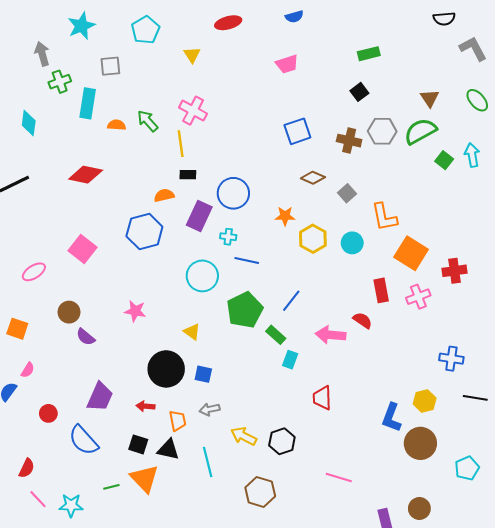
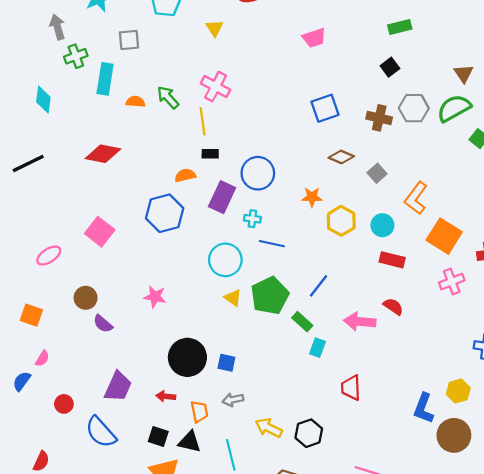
orange L-shape: (384, 217) -> (416, 198), turned 48
red rectangle: (381, 290) -> (392, 260), moved, turned -65
yellow triangle: (192, 332) -> (233, 298), moved

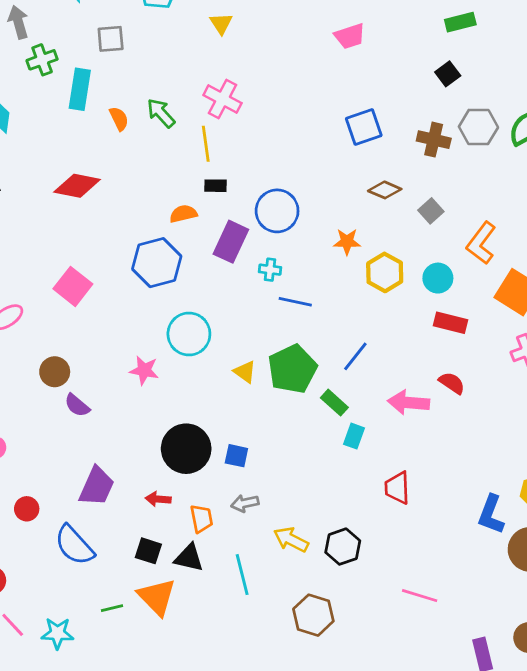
orange semicircle: (135, 102) -> (119, 119), turned 60
cyan circle: (225, 260) -> (189, 334), moved

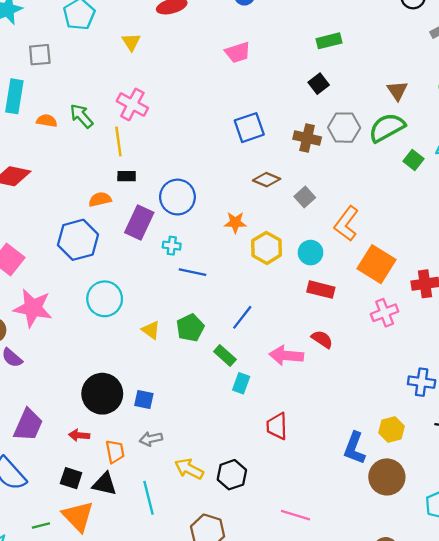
orange semicircle: (119, 119) -> (47, 121), turned -54
green pentagon: (292, 369) -> (190, 328), size x0.7
pink star: (144, 370) -> (33, 308), moved, size x1.6

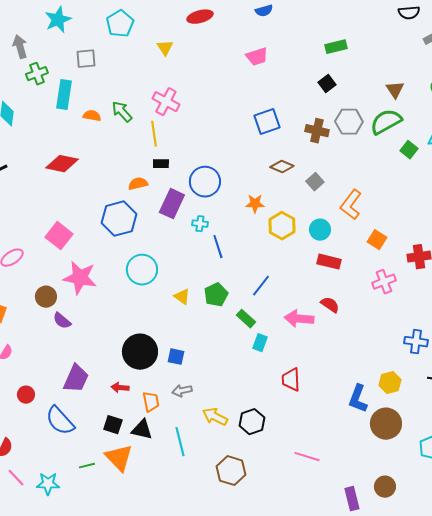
orange square: (376, 264) -> (377, 240), size x0.6
blue line: (193, 272) -> (218, 247), turned 60

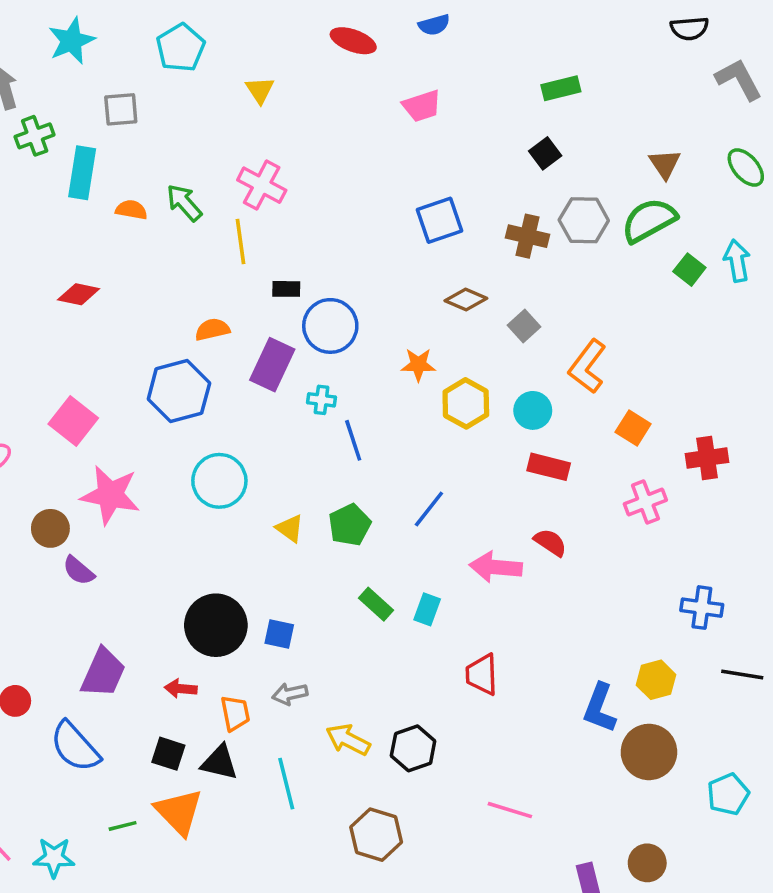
red ellipse: (200, 17) -> (353, 41), moved, turned 35
red diamond: (62, 164) -> (79, 294), size x0.7
black rectangle: (161, 164) -> (286, 289), moved
green rectangle: (246, 319) -> (376, 604), moved

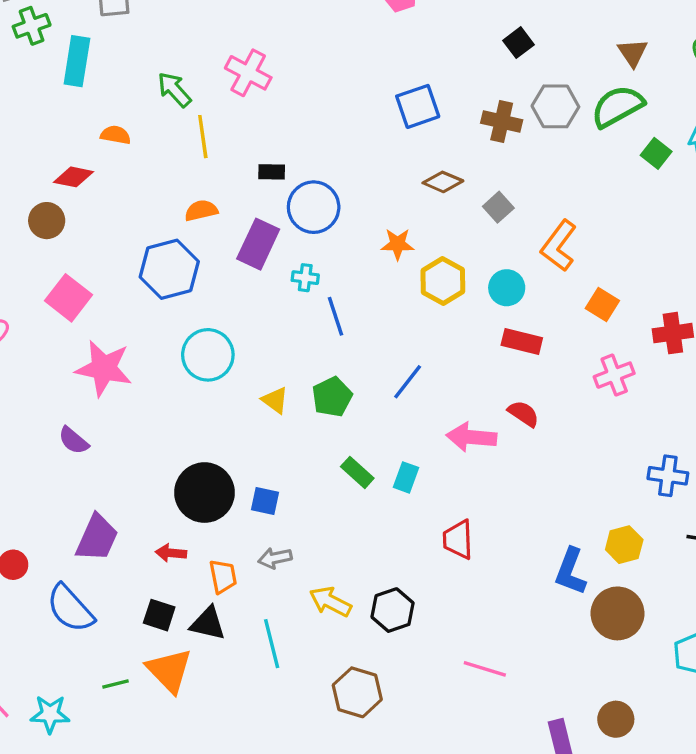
orange semicircle: (131, 210) -> (116, 135), moved
yellow line: (241, 241) -> (203, 137), moved
brown circle: (50, 528) -> (47, 221), moved

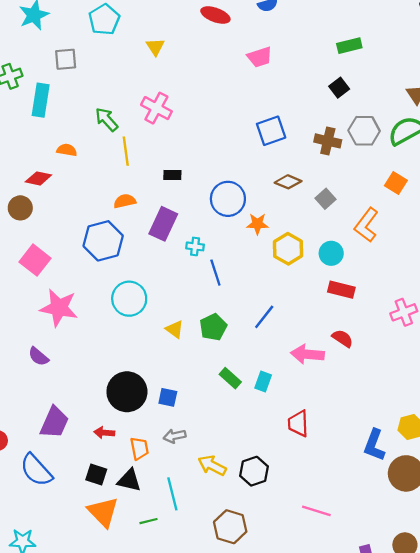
blue circle: (314, 207) -> (228, 199), moved
orange square: (602, 305) -> (396, 183), moved
green line: (116, 684) -> (148, 521), moved

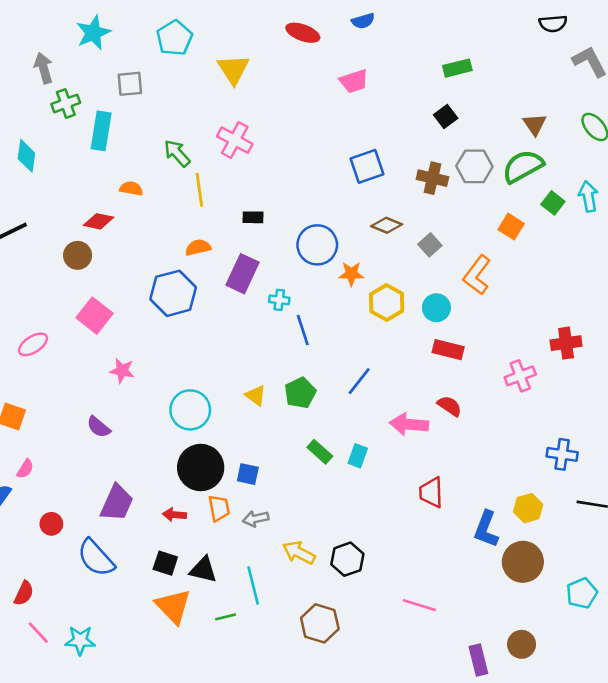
yellow triangle: (155, 47) -> (233, 69), size x1.5
cyan circle: (129, 299) -> (190, 410), moved
pink star: (59, 308) -> (122, 371), size x0.6
red trapezoid: (298, 424) -> (431, 492), moved
orange trapezoid: (139, 448) -> (219, 508), moved

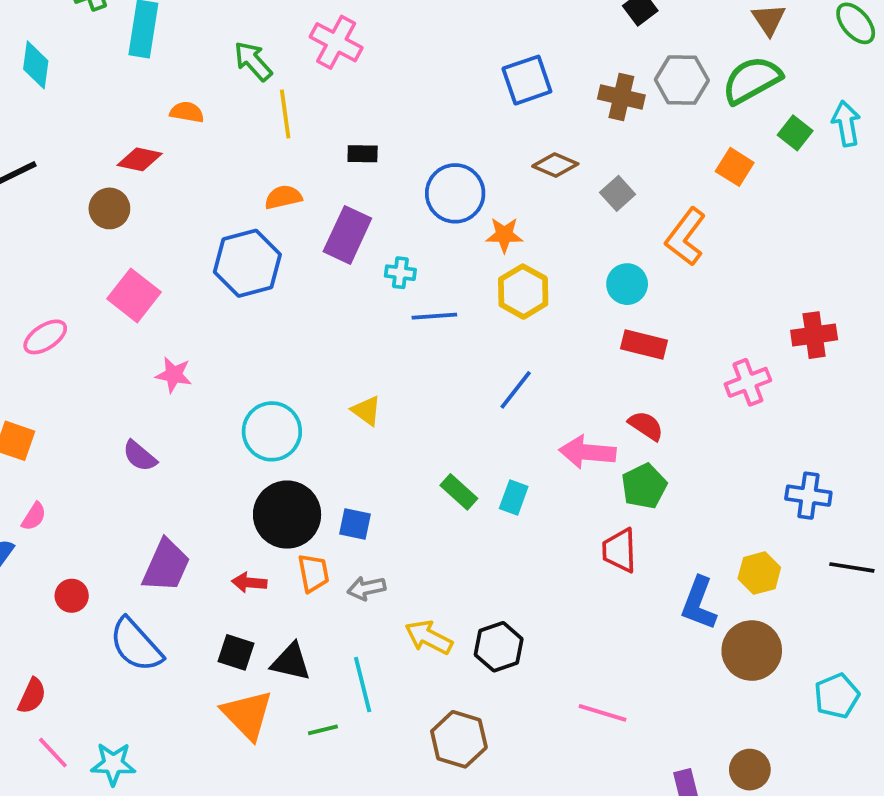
yellow hexagon: (387, 302) -> (523, 292), moved
blue line: (303, 330) -> (434, 316), turned -76
green pentagon: (300, 393) -> (644, 486), moved

